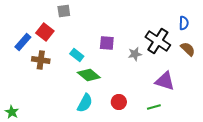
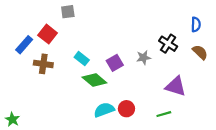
black cross: (158, 41) -> (168, 44), size x0.7
purple square: (107, 43) -> (115, 63), moved, turned -35
cyan semicircle: (85, 103) -> (104, 110), moved, turned -138

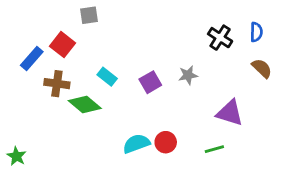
black cross: (168, 44) -> (220, 38), moved
green diamond: (94, 80) -> (85, 105), moved

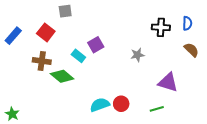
black cross: (220, 38) -> (161, 27), turned -30
blue rectangle: (32, 59) -> (13, 36), moved
purple square: (150, 82) -> (96, 45), moved

